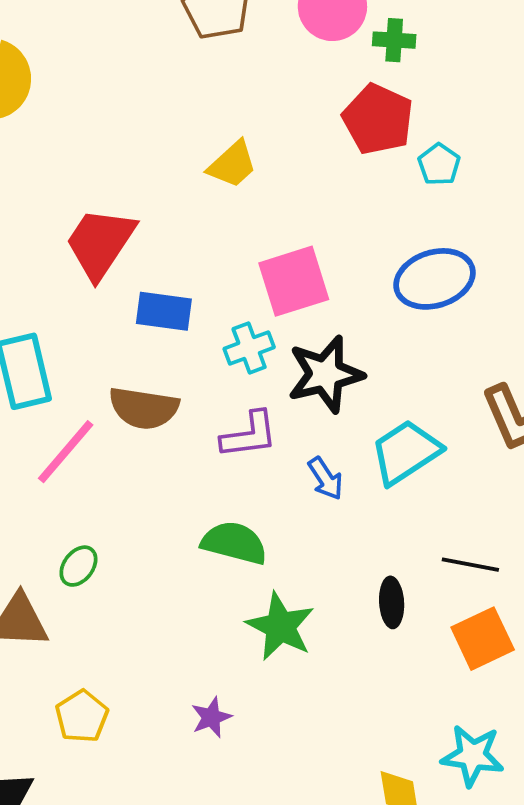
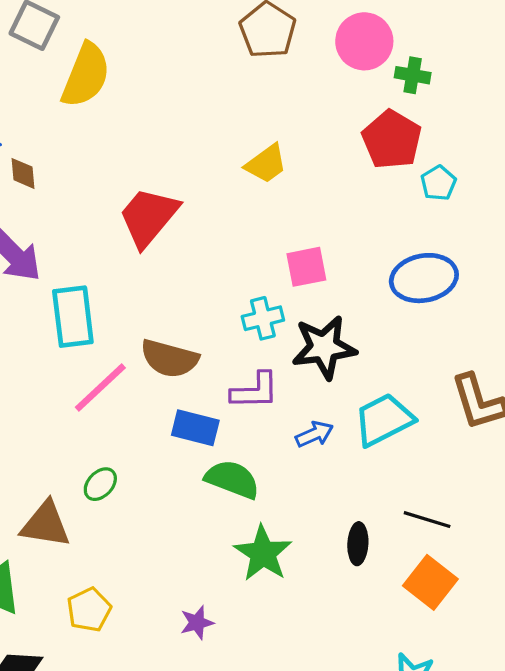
pink square: (294, 281) -> (306, 267), size x0.7
blue rectangle: (164, 311) -> (195, 428), moved
blue arrow: (326, 478) -> (314, 434), turned -87
orange square: (483, 639) -> (430, 582), turned -33

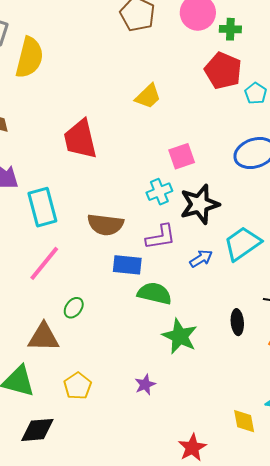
red trapezoid: (149, 217) -> (80, 139), turned -45
pink line: (100, 388) -> (44, 263), moved

